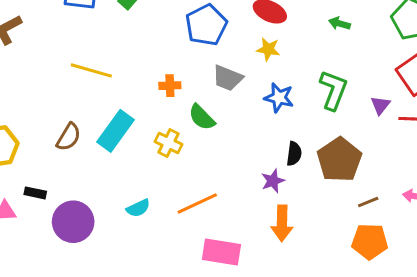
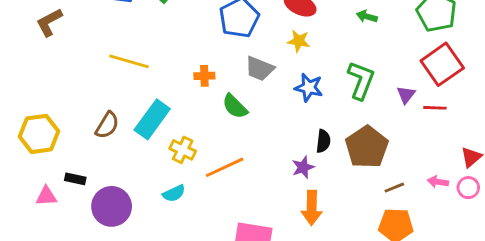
yellow cross: (168, 143) -> (183, 150), moved
orange line: (197, 204) -> (225, 167), moved

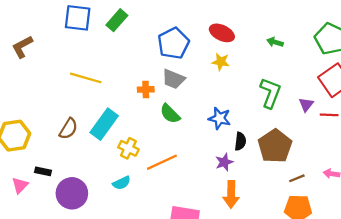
gray trapezoid: (259, 69) -> (173, 79), moved
blue star: (309, 88) -> (220, 118), moved
pink triangle: (46, 196) -> (20, 185), turned -42

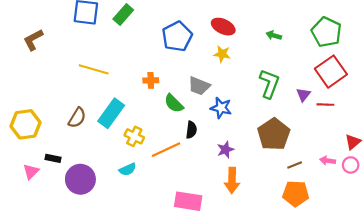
gray trapezoid: (173, 79) -> (199, 86), moved
black semicircle: (240, 141) -> (191, 130), moved

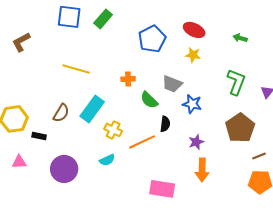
black rectangle: (53, 158) -> (39, 136), moved
pink triangle: (31, 172) -> (19, 162), turned 42

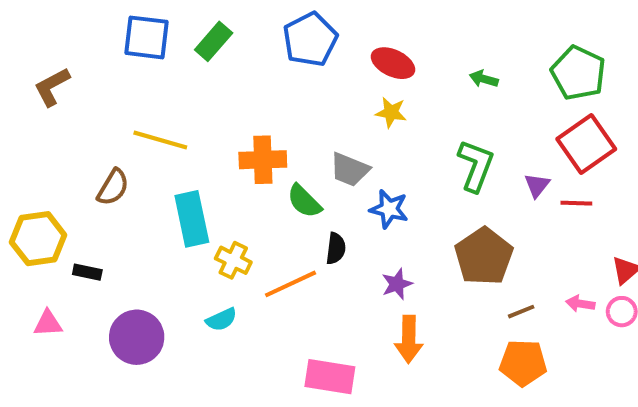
blue pentagon: (152, 39) -> (310, 39), moved
orange cross: (128, 79) -> (263, 160), size x1.6
cyan rectangle: (92, 109) -> (192, 219), turned -48
brown semicircle: (61, 113) -> (113, 187), moved

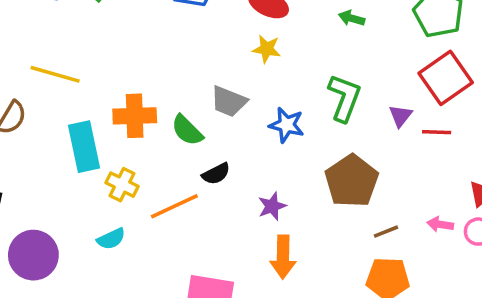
orange cross: (263, 160) -> (135, 116), moved
blue star: (389, 209) -> (287, 125), moved
black semicircle: (336, 248) -> (216, 174), turned 56

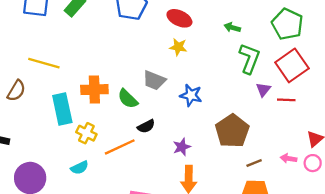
green L-shape: (344, 98) -> (249, 59), moved

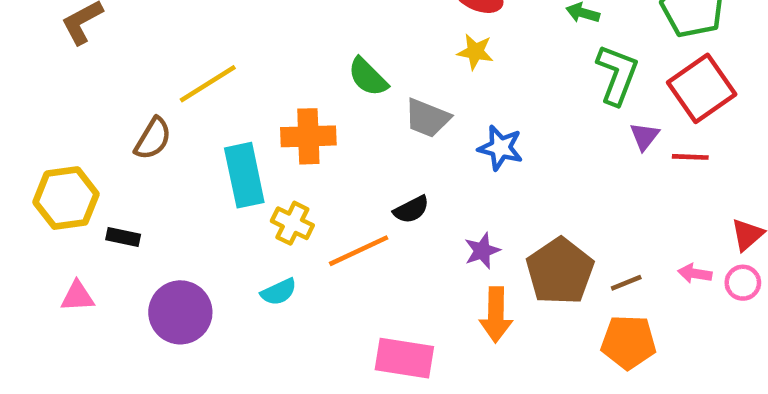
yellow line: (44, 63) -> (208, 84), turned -48
green semicircle: (128, 99) -> (368, 77), moved
brown pentagon: (232, 131) -> (560, 271), moved

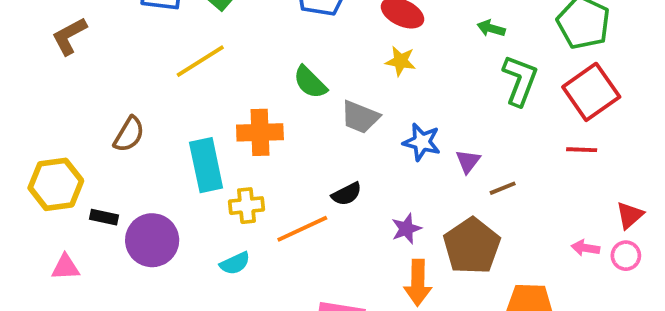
yellow line: (208, 84) -> (200, 61), moved
purple triangle: (645, 136) -> (468, 161), moved
yellow cross: (292, 223) -> (246, 206), turned -32
brown line: (626, 283) -> (503, 188), moved
purple circle: (180, 312) -> (152, 240), moved

